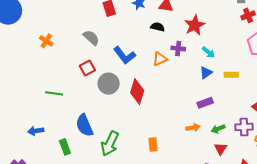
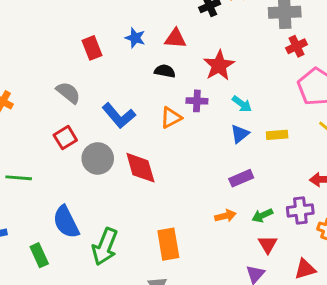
red diamond: (137, 92) -> (140, 168), turned -30
orange rectangle: (153, 145) -> (168, 244), size x1.5

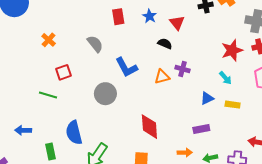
red triangle: (175, 38) -> (177, 23), turned 35
red star: (219, 65) -> (232, 50), moved
cyan arrow: (242, 104) -> (225, 78), moved
red square: (65, 138) -> (63, 72), moved
red diamond: (140, 168) -> (149, 127), moved

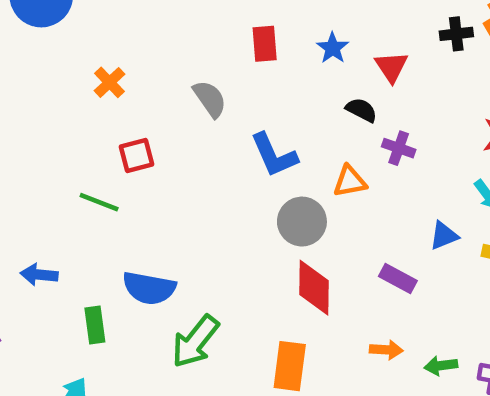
purple cross: (182, 69) -> (399, 148), moved
gray circle: (105, 94) -> (302, 222), moved
purple rectangle: (201, 129) -> (398, 278), moved, turned 35
blue semicircle: (74, 133) -> (149, 288), turned -70

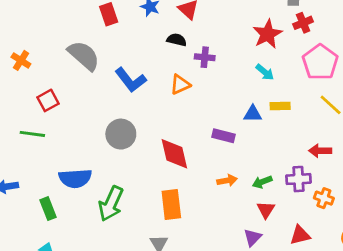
gray semicircle: (210, 99) -> (84, 56), size x1.4
gray circle: (302, 222) -> (121, 134), moved
blue triangle: (444, 236) -> (253, 114), moved, turned 36

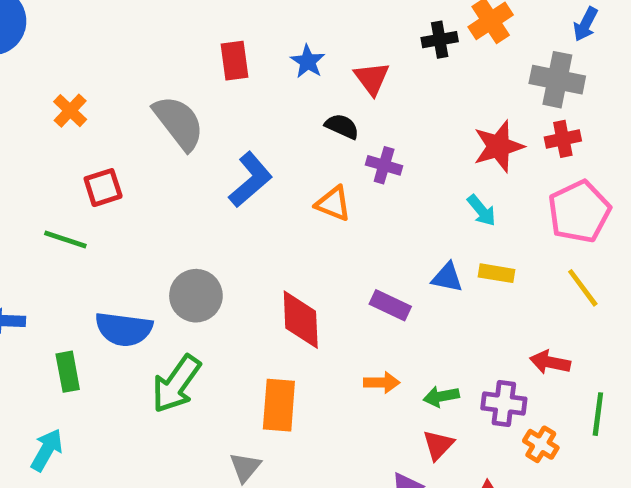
blue L-shape: (131, 80) -> (250, 180), turned -104
orange triangle: (180, 84) -> (333, 204), turned 35
gray circle: (121, 134) -> (196, 296), moved

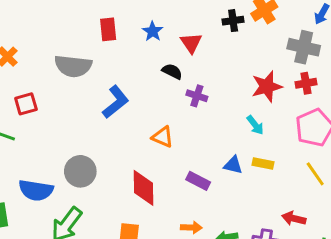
gray semicircle: (179, 123) -> (73, 66), turned 132
orange triangle: (333, 204) -> (163, 137), moved

